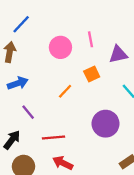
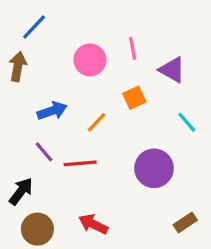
purple triangle: (118, 54) -> (172, 70), turned 42
blue arrow: (18, 83) -> (52, 111), moved
red line: (54, 138) -> (80, 163), moved

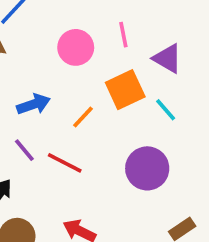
orange square: (134, 98) -> (125, 90), size x1.5
cyan line: (187, 122) -> (166, 110), moved
red line: (80, 163) -> (65, 163), turned 32

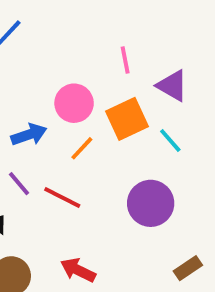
pink circle: (76, 47) -> (74, 103), moved

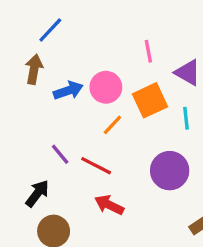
blue arrow: (29, 135) -> (68, 90), moved
cyan line: (170, 140) -> (186, 118), turned 35
red arrow: (78, 270) -> (109, 205), moved

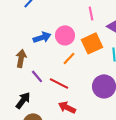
brown arrow: (34, 69) -> (21, 58), moved

